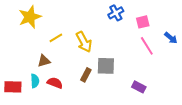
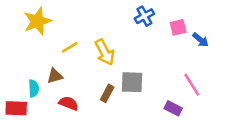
blue arrow: (171, 38) -> (200, 40), moved
pink line: (147, 46) -> (192, 85), moved
cyan semicircle: (35, 81) -> (34, 88), moved

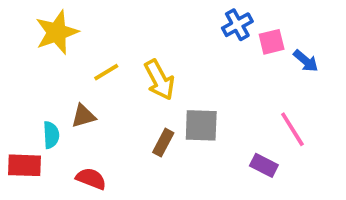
blue cross: (144, 16) -> (237, 25), moved
red semicircle: (68, 103) -> (91, 179), moved

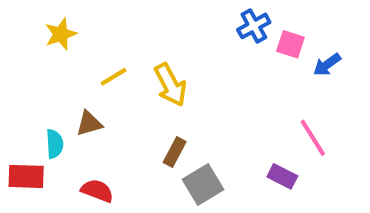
yellow star: (57, 32) -> (61, 34), size x0.7
pink square: (272, 42) -> (290, 44), turned 32
blue arrow: (306, 61) -> (327, 65), turned 104
gray square: (201, 125) -> (203, 185), moved, turned -33

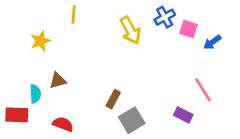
yellow star: (61, 34) -> (41, 41), moved
yellow line: (114, 77) -> (74, 15), moved, turned -54
yellow arrow: (170, 85) -> (130, 30), moved

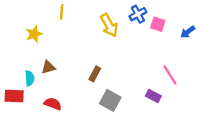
blue arrow: (212, 42) -> (188, 32), moved
brown rectangle: (113, 99) -> (95, 74), moved
gray square: (132, 120) -> (110, 100), turned -30

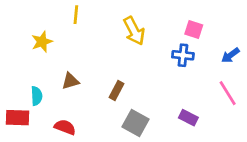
blue cross: (138, 14) -> (183, 55), moved, turned 35
blue arrow: (188, 32) -> (230, 55), moved
brown triangle: (48, 67) -> (70, 81), moved
pink line: (170, 75) -> (228, 93), moved

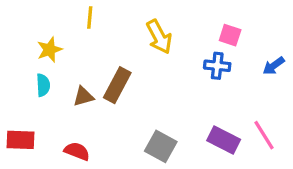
brown rectangle: (117, 90) -> (117, 85), moved, size x1.5
pink line: (228, 93) -> (264, 135), moved
cyan semicircle: (37, 96) -> (43, 85), moved
purple rectangle: (188, 118) -> (224, 140), size x1.4

